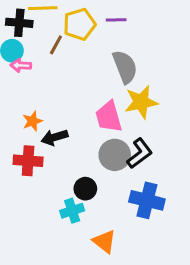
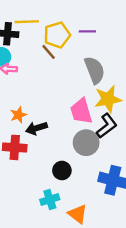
brown line: (56, 45) -> (49, 52), moved, turned -70
black L-shape: (140, 153) -> (107, 126), moved
cyan cross: (72, 211) -> (50, 200), moved

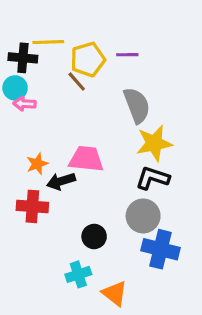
pink trapezoid: (81, 111) -> (86, 159), moved, turned 112
black L-shape: (107, 126) -> (153, 178), turned -125
gray circle: (86, 143) -> (143, 216), moved

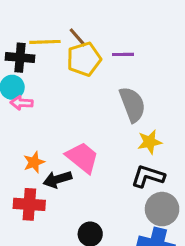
brown line: (77, 82) -> (78, 37), moved
yellow star: (154, 143) -> (150, 142), size x0.7
pink trapezoid: (86, 159) -> (82, 158), turned 33
gray circle: (143, 216) -> (162, 209), moved

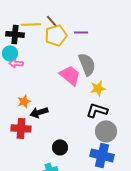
pink trapezoid: (82, 158) -> (70, 75), moved

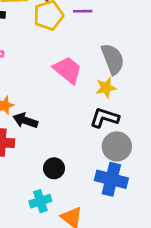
gray semicircle: (87, 64) -> (113, 59), moved
black arrow: (39, 112) -> (25, 121), turned 36

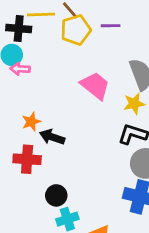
black circle: (54, 168) -> (56, 195), moved

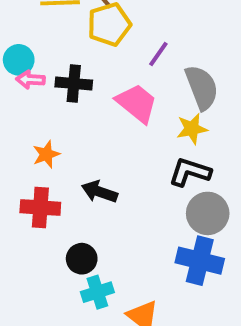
purple line: (111, 26) -> (158, 54), moved, turned -54
black cross: (19, 28) -> (74, 83), moved
black arrow: (52, 137) -> (99, 192), moved

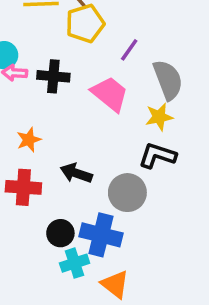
gray circle: (208, 213) -> (127, 193), moved
blue cross: (200, 261) -> (101, 235), moved

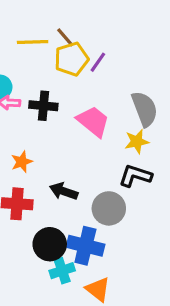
purple line: (129, 50) -> (98, 62), moved
black circle: (60, 233) -> (50, 244), size x1.4

